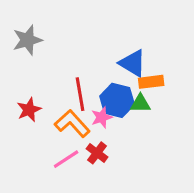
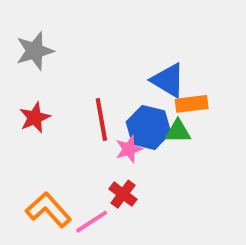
red star: (29, 110) -> (35, 118), moved
orange L-shape: (72, 124) -> (48, 210), moved
pink line: (66, 159) -> (92, 222), moved

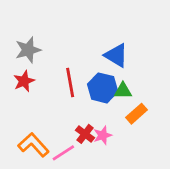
gray star: (35, 51) -> (28, 50), moved
orange rectangle: (192, 104) -> (137, 114), moved, turned -35
pink star: (129, 149) -> (103, 135), moved

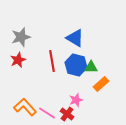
blue triangle: (116, 55) -> (75, 38), moved
red cross: (85, 134) -> (67, 114), moved
pink line: (63, 153) -> (47, 113), turned 66

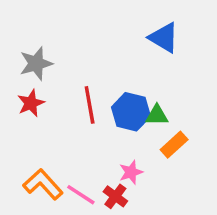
blue triangle: (75, 38) -> (164, 38), moved

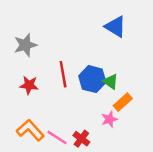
red star: (31, 103) -> (29, 85), moved, turned 30
green triangle: (157, 115) -> (111, 81), turned 35
pink star: (131, 172) -> (109, 119), moved

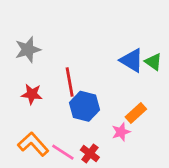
blue triangle: (115, 27) -> (132, 60), moved
blue hexagon: (92, 79) -> (84, 106), moved
green triangle: (111, 81) -> (153, 62), moved

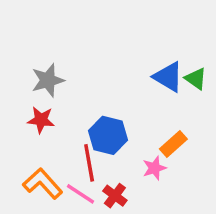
gray star: (28, 50) -> (48, 80), moved
red line: (70, 82) -> (89, 163), moved

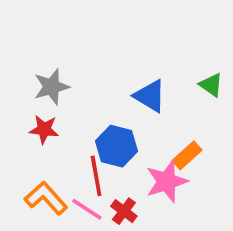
blue triangle: (168, 77) -> (150, 96), moved
pink star: (154, 168) -> (167, 181), size x1.6

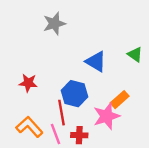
gray star: (52, 87) -> (54, 24), moved
pink line: (87, 209) -> (56, 134), turned 36
red cross: (124, 211) -> (79, 135), turned -35

